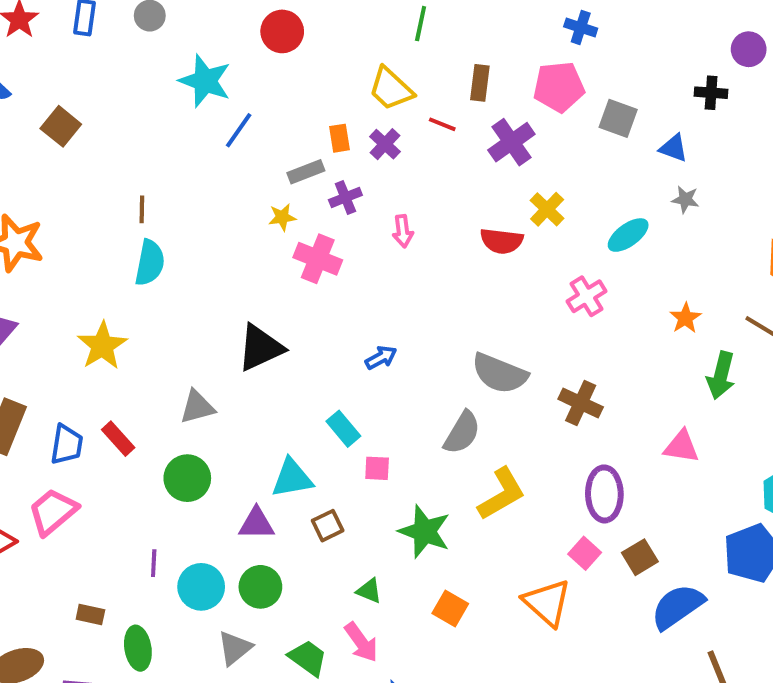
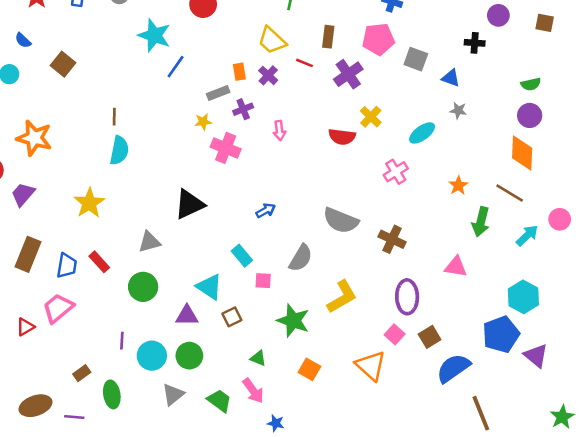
gray semicircle: (462, 433) -> (301, 258), moved
cyan triangle: (292, 478) -> (209, 287), turned 44
brown rectangle: (90, 615) -> (82, 373), turned -48

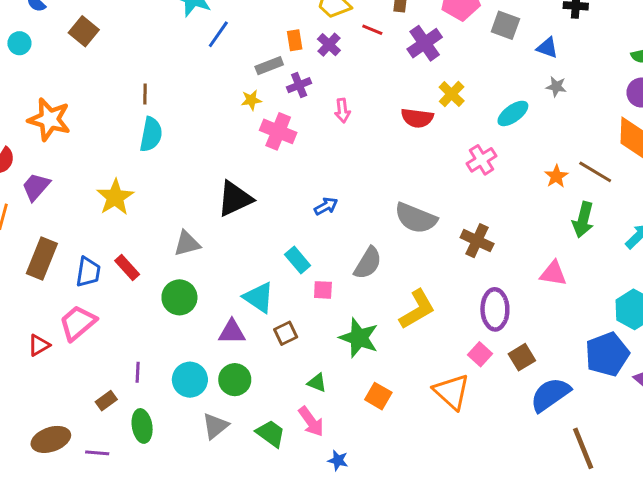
brown line: (510, 193) -> (595, 172), moved
purple line: (122, 341) -> (138, 372), moved

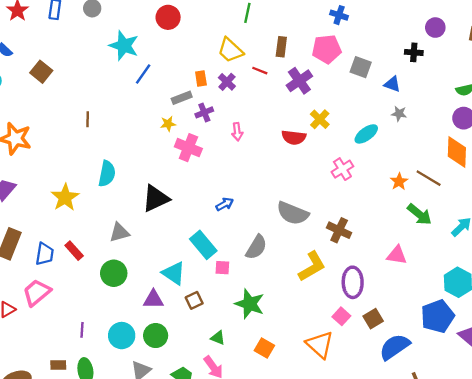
cyan semicircle: (151, 134) -> (107, 174), moved
green arrow: (583, 220) -> (419, 214), turned -65
cyan rectangle: (298, 260) -> (203, 245), size x1.4
yellow L-shape: (417, 309) -> (312, 266), moved
brown rectangle: (106, 401) -> (58, 365), moved, turned 35

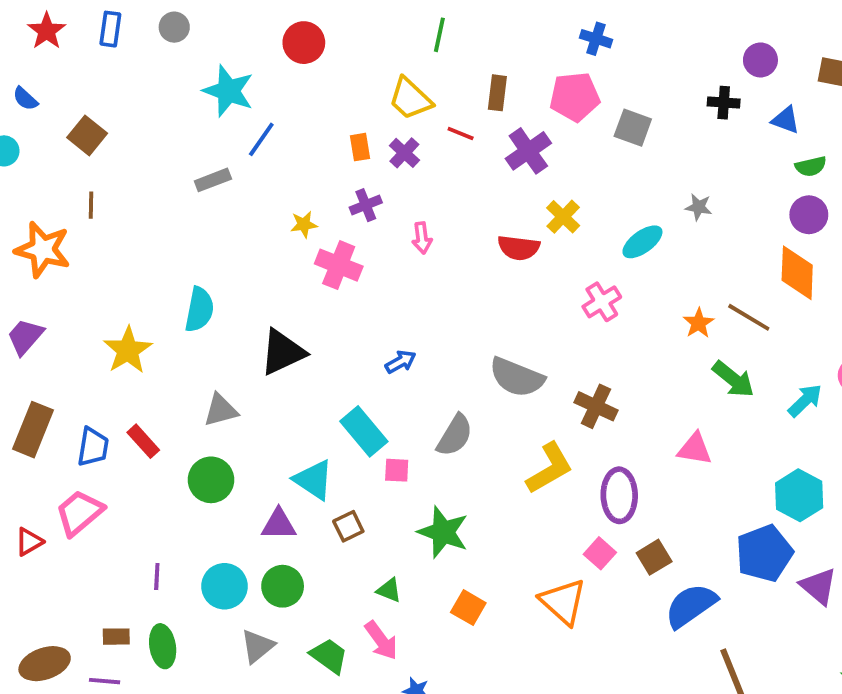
blue triangle: (392, 84) -> (786, 120), moved
gray rectangle: (182, 98) -> (213, 180), moved
brown line: (88, 119) -> (91, 205), moved

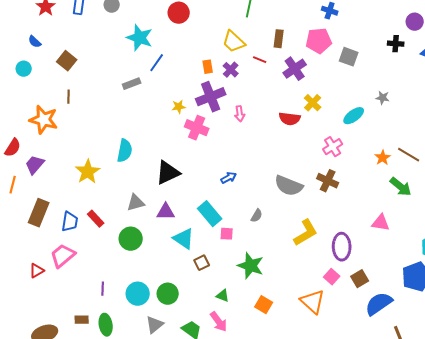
purple cross: (366, 205) -> (211, 97), size x1.8
brown cross: (596, 406) -> (328, 181), moved
gray semicircle: (455, 435) -> (257, 216), size x0.6
purple triangle: (279, 524) -> (166, 212), moved

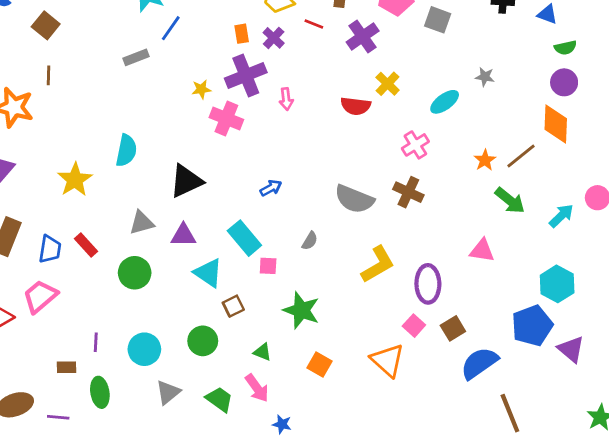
brown line: (409, 155) -> (521, 156), turned -70
green circle: (168, 294) -> (203, 341), moved
brown rectangle: (82, 320) -> (67, 367), moved

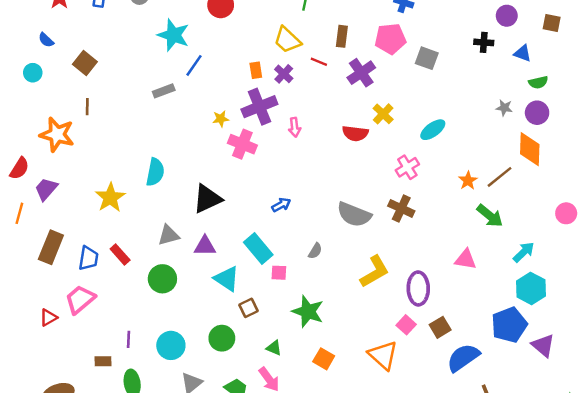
gray star: (485, 77) -> (504, 108), moved
cyan arrow: (561, 216) -> (524, 252), moved

